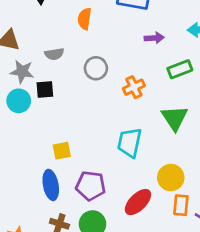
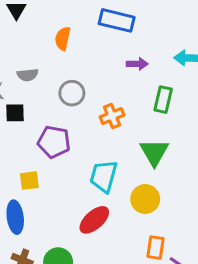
green rectangle: (180, 69) -> (163, 100), turned -60
yellow circle: (171, 178) -> (145, 199), moved
purple pentagon: (91, 186) -> (54, 142), moved
red ellipse: (138, 202) -> (94, 220), moved

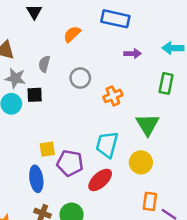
orange semicircle: (63, 39) -> (72, 34), turned 36
gray semicircle: (28, 75) -> (44, 64), turned 112
green rectangle: (163, 100) -> (166, 83), moved
purple pentagon: (54, 142) -> (70, 163), moved

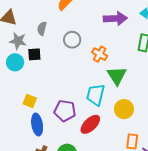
purple arrow: (132, 54) -> (115, 18), size x1.6
orange cross: (113, 96) -> (100, 54), turned -35
green triangle: (148, 125) -> (117, 76), moved
yellow square: (47, 149) -> (30, 101), moved, turned 32

